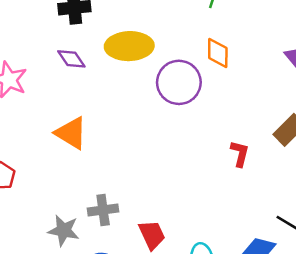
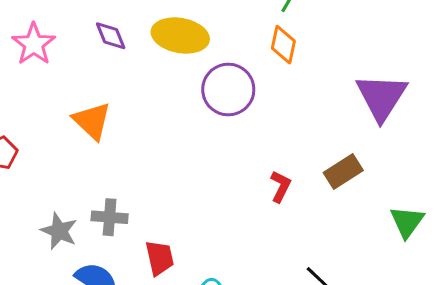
orange diamond: (218, 53) -> (283, 45), moved

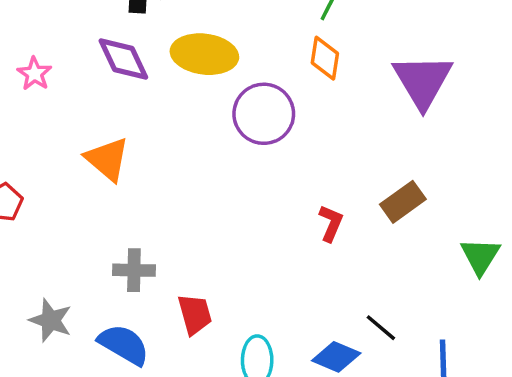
purple diamond: (111, 36) -> (123, 59), size x1.4
pink star: (34, 44) -> (34, 74), size x0.7
purple triangle: (381, 97) -> (423, 81), moved
gray star: (59, 231) -> (51, 320), moved

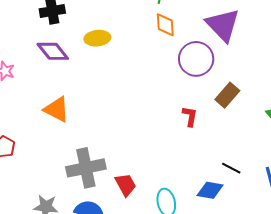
yellow ellipse: (204, 54) -> (97, 38), size x0.7
purple circle: (264, 114) -> (196, 59), moved
gray cross: (134, 270) -> (86, 168), size x1.6

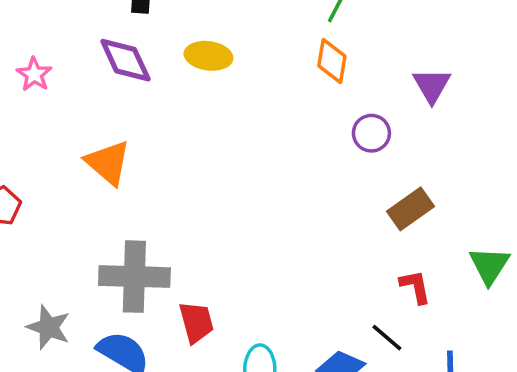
purple triangle: (223, 25) -> (432, 85), size x0.6
purple circle: (196, 59) -> (371, 133), size x0.6
red L-shape: (190, 116) -> (415, 287), moved, turned -35

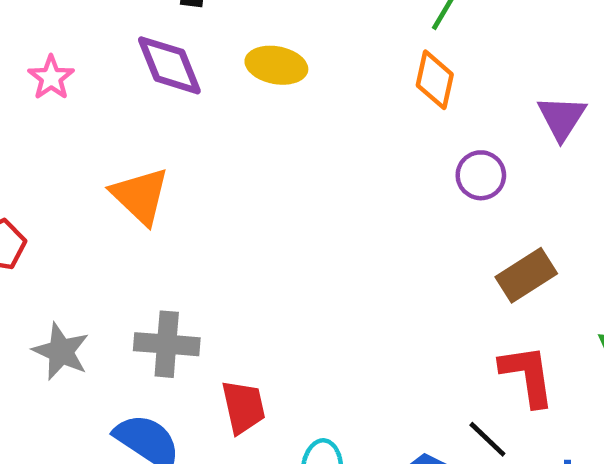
gray cross: (134, 277) -> (167, 344), size x0.7
red L-shape: (415, 287) -> (527, 375), size x1.4
gray star: (49, 327) -> (61, 351), moved

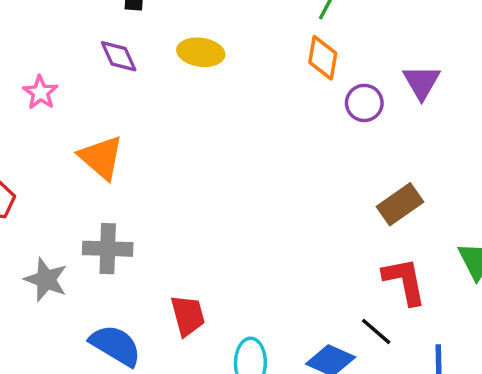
purple diamond: (169, 65) -> (119, 56), size x0.7
pink star: (51, 78) -> (40, 93), moved
purple circle: (481, 175) -> (364, 103), moved
gray cross: (167, 344) -> (108, 249), moved

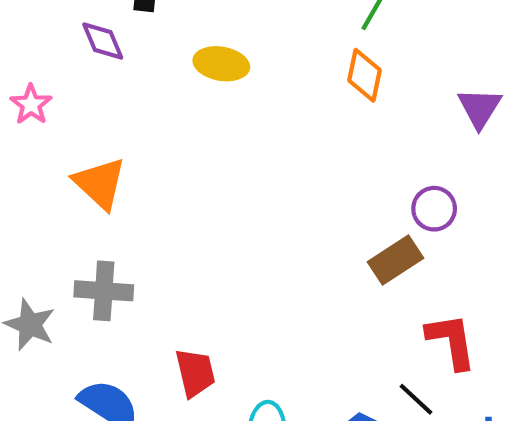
purple diamond: (119, 56) -> (103, 41), moved
purple circle: (364, 103) -> (434, 209), moved
brown rectangle: (400, 204) -> (396, 260), moved

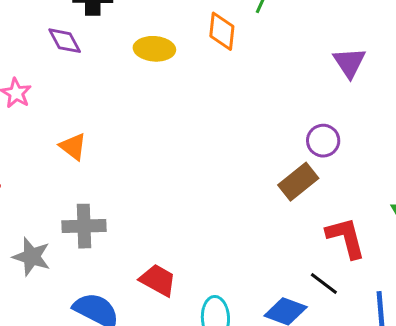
orange diamond: (364, 75) -> (222, 31), moved
orange triangle: (100, 183) -> (73, 147), size x0.7
red trapezoid: (195, 373) -> (158, 280), turned -42

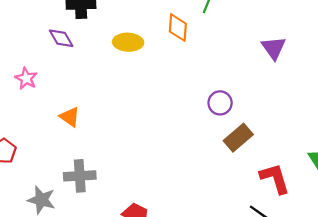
purple circle: (323, 141) -> (220, 103), moved

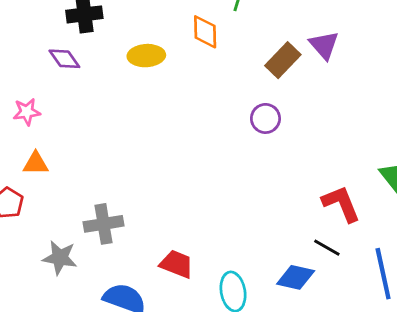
pink star: (26, 78) -> (27, 112), turned -30
orange triangle: (70, 117) -> (36, 163), moved, turned -30
brown rectangle: (238, 138) -> (283, 60), moved

